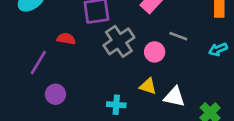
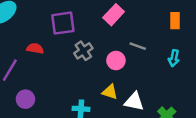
gray cross: (119, 41) -> (83, 51), size x0.7
cyan arrow: (218, 49) -> (174, 58), turned -56

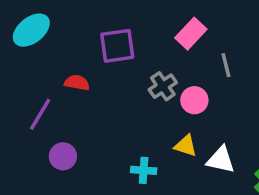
gray line: (138, 46) -> (226, 65), moved, turned 56
gray cross: (83, 51) -> (163, 86), moved

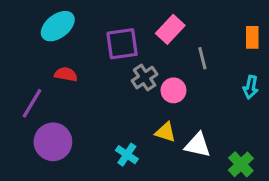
cyan ellipse: (31, 30) -> (58, 26), moved
purple square: (117, 46) -> (122, 44), moved
purple circle: (63, 156) -> (53, 142), size x1.5
cyan cross: (144, 170) -> (127, 155), turned 30

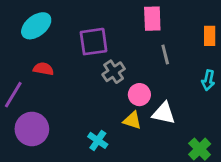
pink rectangle: (170, 29) -> (152, 19), moved, turned -45
pink circle: (173, 90) -> (139, 95), moved
white triangle: (198, 145) -> (164, 113), moved

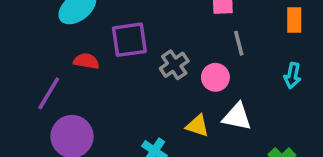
purple square: (94, 42) -> (129, 40), moved
pink circle: (139, 95) -> (215, 77), moved

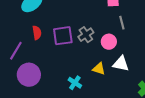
purple square: (129, 40) -> (63, 36), moved
red semicircle: (86, 61) -> (37, 33), turned 72

